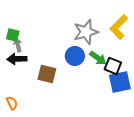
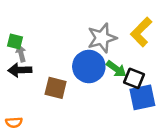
blue circle: (75, 56) -> (89, 66), size x1.4
orange semicircle: (12, 103) -> (14, 122), turned 112

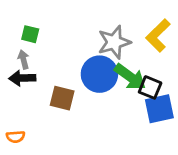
green square: (15, 42) -> (30, 34), moved
green arrow: (116, 69) -> (130, 77), size x1.4

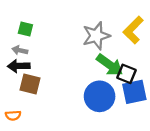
gray arrow: (24, 59) -> (20, 50), turned -64
blue circle: (99, 74) -> (100, 96), moved
brown square: (62, 98) -> (30, 84), moved

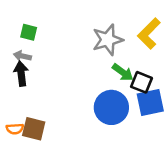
green arrow: (110, 65) -> (123, 72), size x0.7
black arrow: (19, 66) -> (21, 74), turned 85
brown square: (30, 84) -> (34, 129), moved

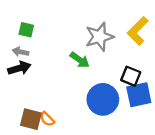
green arrow: (123, 72) -> (80, 60), moved
black arrow: (21, 74) -> (19, 68), turned 80
orange semicircle: (15, 129) -> (47, 119), moved, turned 49

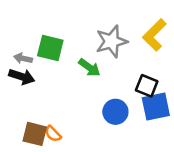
green square: (26, 30) -> (50, 48), moved, size x1.5
black arrow: (19, 68) -> (22, 77), turned 35
blue circle: (103, 99) -> (115, 112), size x0.7

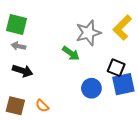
green square: (50, 48) -> (16, 25), moved
black arrow: (22, 77) -> (23, 71), moved
brown square: (35, 134) -> (15, 106), moved

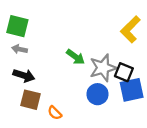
gray star: (88, 33) -> (103, 68), moved
brown square: (15, 106) -> (30, 100), moved
orange semicircle: (42, 106) -> (55, 113), moved

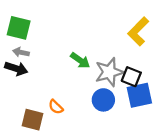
black arrow: (24, 76) -> (16, 69), moved
brown square: (30, 100) -> (33, 120), moved
orange semicircle: (55, 113) -> (56, 107), moved

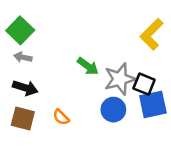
green square: (19, 28) -> (20, 30), turned 30
black arrow: (16, 69) -> (25, 88), moved
brown square: (33, 120) -> (23, 118), moved

